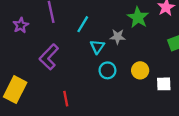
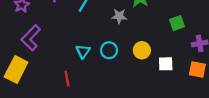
cyan triangle: (97, 47) -> (83, 51), moved
purple L-shape: (49, 57) -> (31, 38), moved

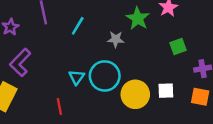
cyan circle: (109, 50) -> (105, 76), size x1.6
yellow circle: (142, 50) -> (135, 94), moved, size x1.5

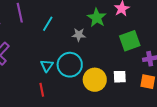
green square: (178, 47) -> (130, 41), size x1.5
red line: (59, 107) -> (42, 90), moved

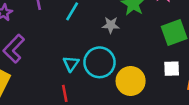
white square: (120, 77) -> (172, 69), moved

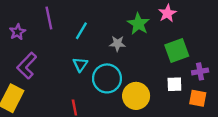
cyan triangle: (71, 64) -> (80, 64), moved

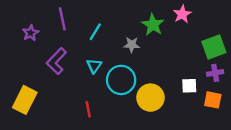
green square: (177, 51) -> (214, 47), moved
purple L-shape: (27, 66) -> (56, 61), moved

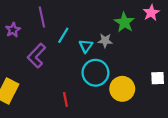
cyan line: (95, 32) -> (63, 35), moved
cyan triangle: (94, 66) -> (86, 46), moved

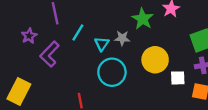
purple star: (13, 30) -> (29, 36), moved
yellow circle: (122, 89) -> (155, 60), moved

